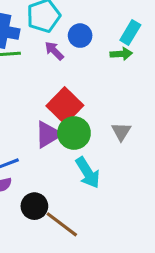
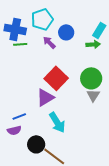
green circle: (74, 133) -> (91, 78), moved
cyan arrow: (88, 173) -> (57, 122), moved

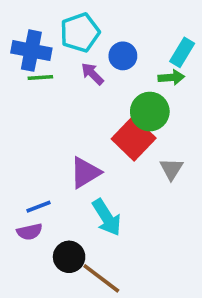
red square: (56, 78) -> (134, 138), moved
green circle: (91, 78) -> (150, 112), moved

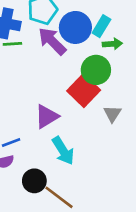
cyan rectangle: (182, 52) -> (101, 26), moved
blue circle: (123, 56) -> (75, 27), size x1.5
purple arrow: (92, 74) -> (52, 41), size x1.6

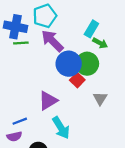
blue circle: (75, 27) -> (69, 64), moved
green arrow: (112, 44) -> (100, 43), turned 32
red square: (84, 90) -> (77, 80), size x0.6

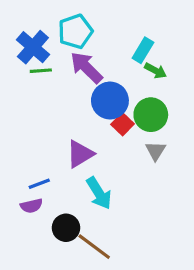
blue cross: (15, 27) -> (33, 47), turned 30
green circle: (87, 64) -> (151, 115), moved

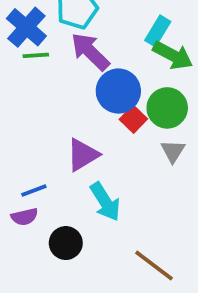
green arrow: (155, 71) -> (173, 55), size x1.5
brown line: (94, 247) -> (154, 266), moved

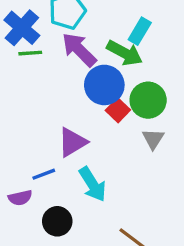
green arrow: (173, 55) -> (125, 53), moved
blue line: (34, 190) -> (44, 174), moved

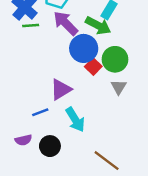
purple semicircle: (20, 198) -> (23, 140), moved

